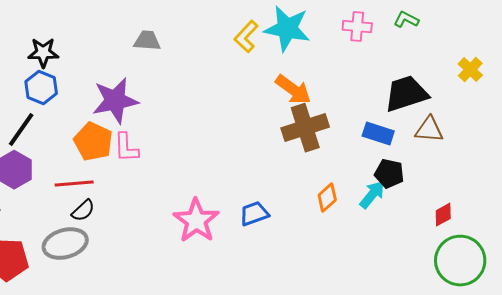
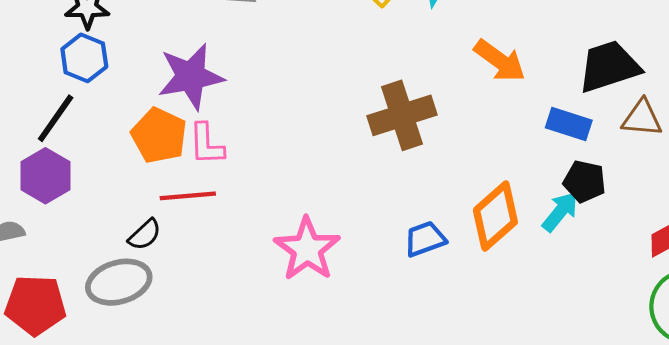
orange arrow: (293, 90) -> (500, 61), moved
brown cross: (305, 128) -> (402, 115), moved
red line: (74, 184) -> (188, 196), moved
orange diamond: (327, 198) -> (495, 216), size x1.6
blue trapezoid: (254, 214) -> (425, 239), moved

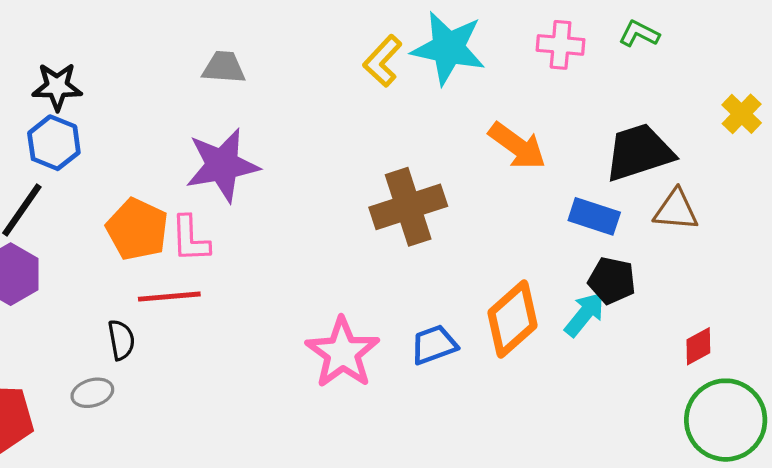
purple star: (191, 77) -> (222, 165), moved
black semicircle: (145, 235) -> (121, 340), turned -57
pink star: (307, 249) -> (342, 353), moved
gray ellipse: (119, 282) -> (92, 393), size x0.6

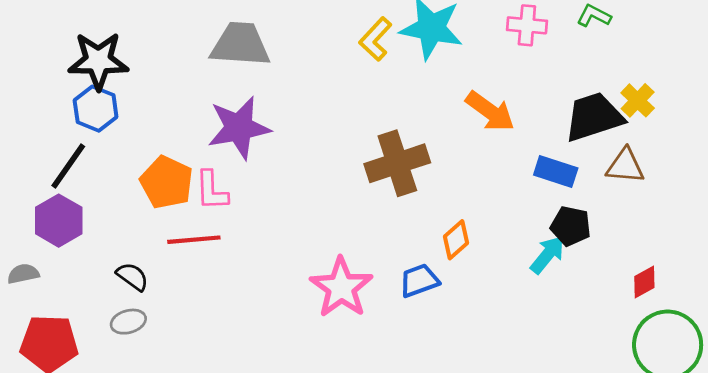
gray trapezoid: (224, 67) -> (240, 44), size x1.6
black star: (57, 87) -> (98, 61), size x1.4
yellow cross: (742, 114) -> (638, 100), moved
orange diamond: (512, 319) -> (456, 240), moved, size x0.6
black semicircle: (121, 340) -> (132, 277), moved, turned -44

